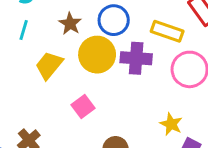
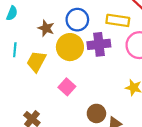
cyan line: (24, 30) -> (15, 50), moved

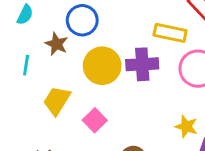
blue circle: (77, 20) -> (82, 20), moved
brown star: (46, 28) -> (57, 44), moved
yellow trapezoid: (36, 61) -> (57, 101), moved

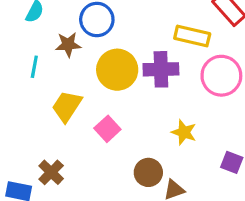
brown star: (57, 44) -> (68, 45), turned -30
yellow star: (186, 126) -> (184, 132), moved

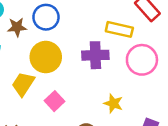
brown star: (68, 45) -> (17, 27), moved
yellow circle: (117, 70) -> (46, 57), moved

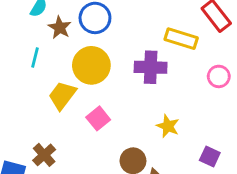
brown star: (17, 27) -> (60, 27), turned 30
pink circle: (142, 60) -> (219, 76), moved, size x0.6

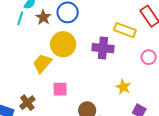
cyan line: (35, 57) -> (20, 18), moved
pink square: (98, 118) -> (60, 89), moved, turned 35
yellow star: (168, 126) -> (123, 87), moved

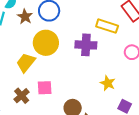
brown cross: (27, 103) -> (22, 96), moved

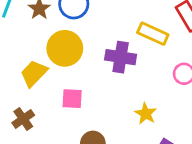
pink square: (45, 88) -> (72, 99), moved

